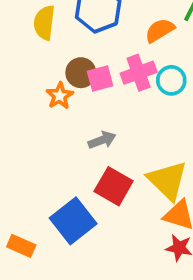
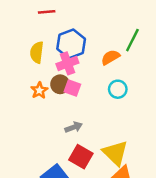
pink cross: (139, 73) -> (67, 63), moved
pink square: (100, 78) -> (72, 88), turned 35
orange star: (60, 96) -> (39, 90), moved

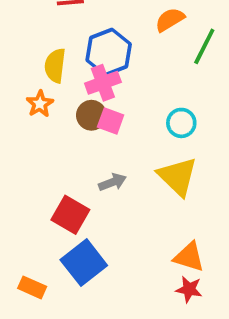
orange semicircle: (110, 57) -> (170, 20), moved
orange star: (39, 90) -> (40, 104), moved
yellow triangle: (115, 153) -> (178, 176), moved
red square: (81, 157) -> (70, 215), moved

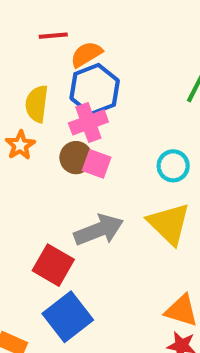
orange semicircle: (170, 20) -> (86, 54), moved
gray arrow: (112, 182) -> (99, 230), size x1.6

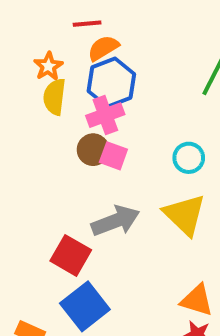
red line: (53, 36) -> (87, 24), moved
orange star: (20, 145) -> (48, 66), moved

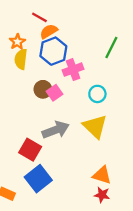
red line: (87, 24) -> (39, 17), turned 35
pink cross: (105, 115) -> (73, 70), moved
pink square: (113, 156) -> (54, 93), turned 35

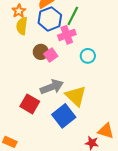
green line: (111, 48) -> (73, 16), moved
yellow triangle: (95, 126) -> (76, 96), moved
orange triangle: (102, 175) -> (106, 131), moved
blue square: (38, 179) -> (64, 116), moved

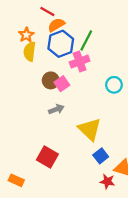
cyan circle: (88, 56) -> (114, 85), moved
gray arrow: (52, 87) -> (56, 109), moved, size x0.6
red square: (30, 104) -> (47, 157), moved
blue square: (64, 116) -> (101, 156), moved, size x0.6

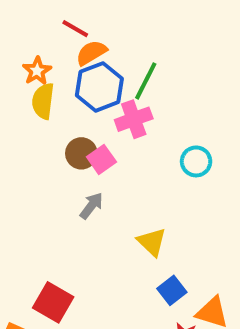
gray arrow: (56, 109) -> (91, 206), turned -32
yellow triangle: (90, 129) -> (152, 242), size x0.7
red square: (47, 157) -> (53, 302), moved

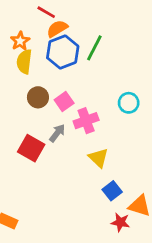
pink cross: (134, 119) -> (86, 121), moved
brown circle: (81, 153) -> (38, 97), moved
red square: (53, 302) -> (31, 148), moved

